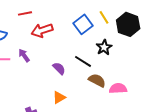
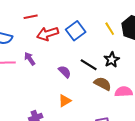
yellow line: (104, 17) -> (110, 29), moved
blue square: (83, 24) -> (76, 31), moved
black star: (104, 47) -> (112, 60), moved

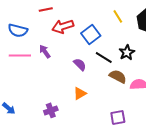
yellow line: (110, 29) -> (118, 16), moved
blue square: (76, 31) -> (91, 34), moved

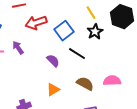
black star: (127, 52) -> (95, 32), moved
brown semicircle: (118, 76) -> (85, 84), moved

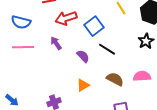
black star: (95, 32) -> (146, 41), moved
purple arrow: (18, 48) -> (56, 43), moved

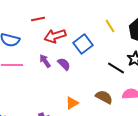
black line: (107, 49) -> (116, 68), moved
purple semicircle: (83, 56) -> (64, 64), moved

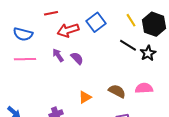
yellow line: (110, 26) -> (131, 20), moved
blue square: (83, 44) -> (96, 22), moved
black line: (116, 68) -> (128, 45), moved

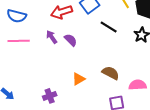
black line: (128, 45) -> (109, 27), moved
pink semicircle: (144, 88) -> (138, 85), moved

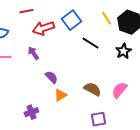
purple semicircle: (71, 40) -> (51, 77), moved
pink semicircle: (138, 85) -> (119, 90), moved, turned -48

